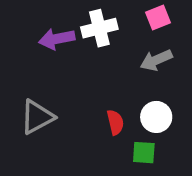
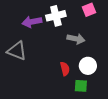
gray arrow: (156, 60) -> (76, 39), moved, turned -144
gray triangle: (37, 117) -> (17, 51), moved, turned 50

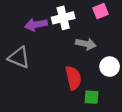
white circle: (88, 66) -> (110, 67), moved
red semicircle: (65, 69) -> (73, 78), size x1.5

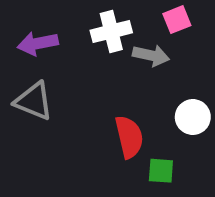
purple arrow: (36, 25) -> (38, 43), moved
gray arrow: (86, 44) -> (151, 55), moved

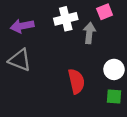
gray arrow: (151, 55) -> (89, 33), turned -96
green square: (161, 171) -> (114, 97), moved

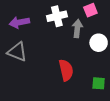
white circle: (114, 69) -> (99, 43), moved

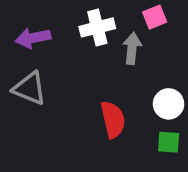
white circle: (99, 43) -> (169, 104), moved

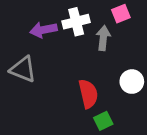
purple arrow: (33, 38) -> (43, 30), moved
green square: (169, 142) -> (103, 121), moved, turned -30

